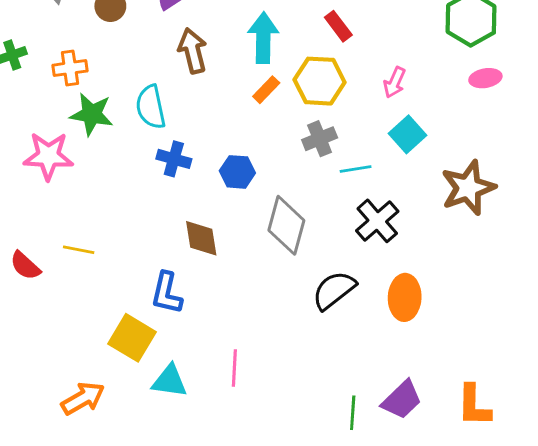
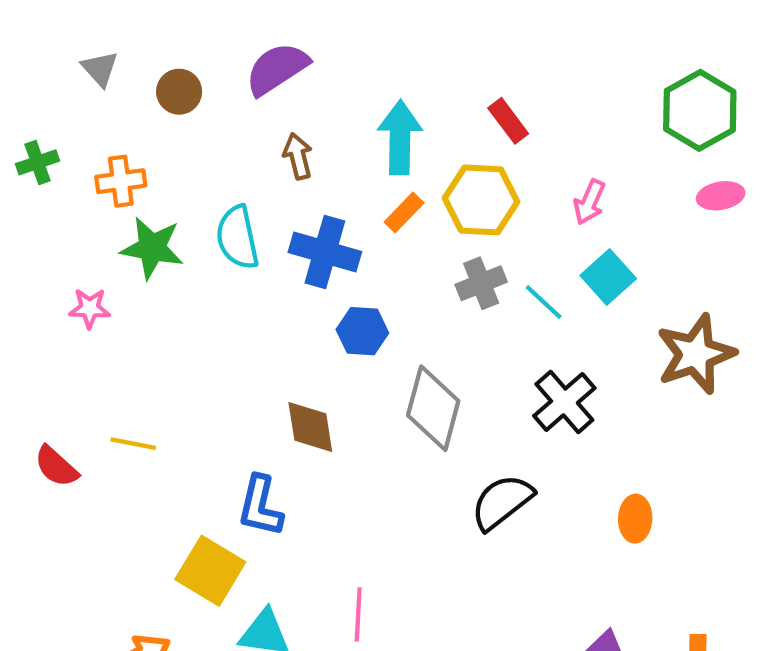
brown arrow: (193, 51) -> (298, 156), size x0.7
pink star: (48, 156) -> (90, 308), size x0.6
blue cross: (174, 159) -> (325, 252), moved, size x1.4
cyan line: (356, 169) -> (544, 302), moved, turned 52
orange ellipse: (405, 297) -> (635, 519), moved, size x0.7

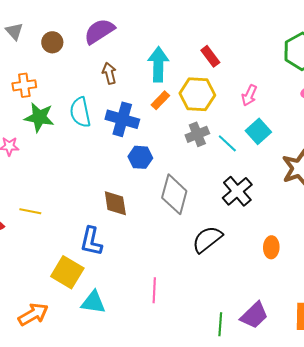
pink line: (358, 614) -> (154, 290), moved

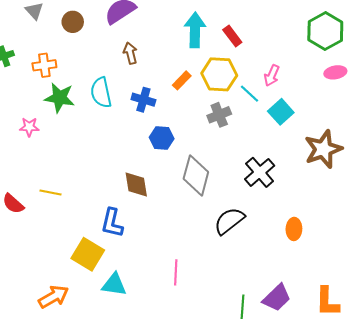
cyan arrow: (158, 64) -> (195, 30), moved
blue cross: (122, 119) -> (143, 100), size x0.7
cyan line: (227, 143) -> (249, 94), moved

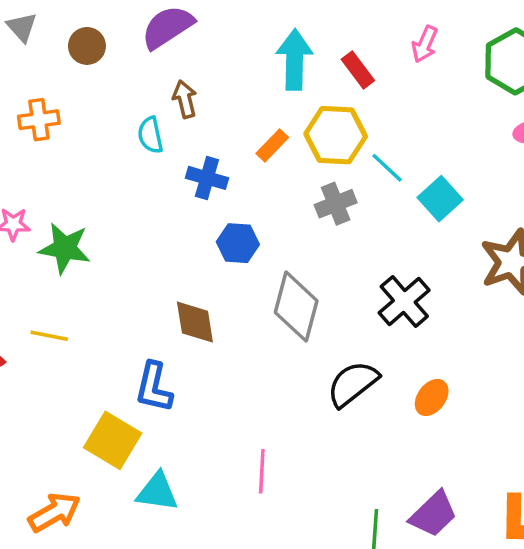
pink arrow: (272, 75) -> (425, 44), moved
cyan semicircle: (101, 93) -> (150, 135), moved, size x0.7
green star: (60, 98) -> (65, 248), moved
orange ellipse: (294, 229) -> (432, 397), moved, turned 35

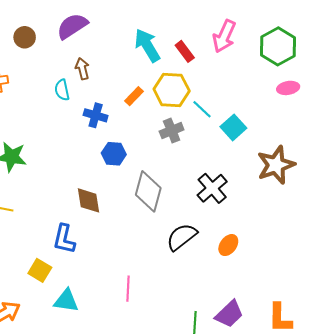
pink arrow: (425, 44) -> (224, 36), size x1.5
cyan arrow: (294, 60) -> (147, 45), turned -32
yellow square: (113, 440) -> (40, 270), size x0.7

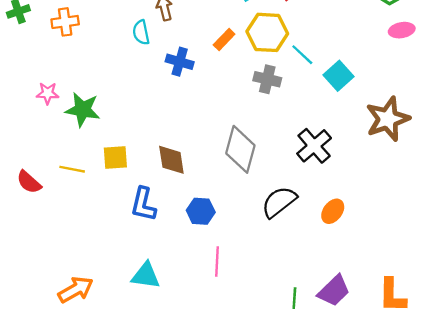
gray cross: (172, 131) -> (267, 79), turned 35
blue hexagon: (114, 154) -> (201, 211), moved
yellow square: (40, 270) -> (115, 158), moved, turned -35

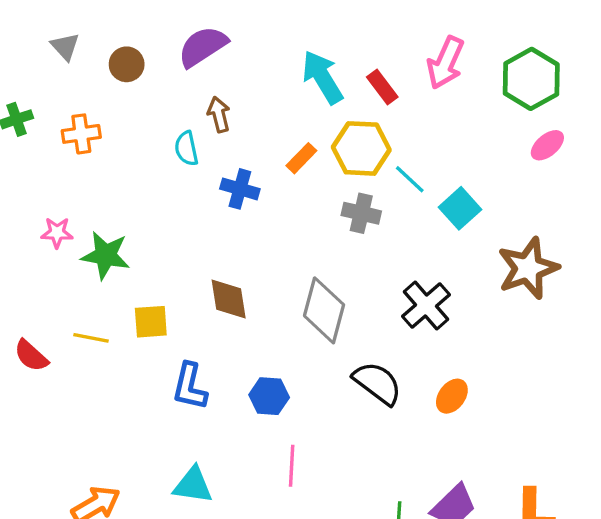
pink ellipse: (402, 30) -> (547, 145), turned -30
brown diamond: (171, 160) -> (229, 299), moved
black semicircle: (279, 202) -> (377, 383), turned 75

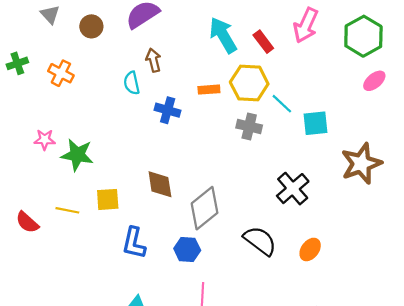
orange cross: (81, 134) -> (61, 73), turned 35
orange rectangle: (301, 158) -> (209, 90), turned 42
cyan square: (460, 208) -> (316, 123), turned 36
gray diamond: (324, 310) -> (205, 208), moved, turned 36

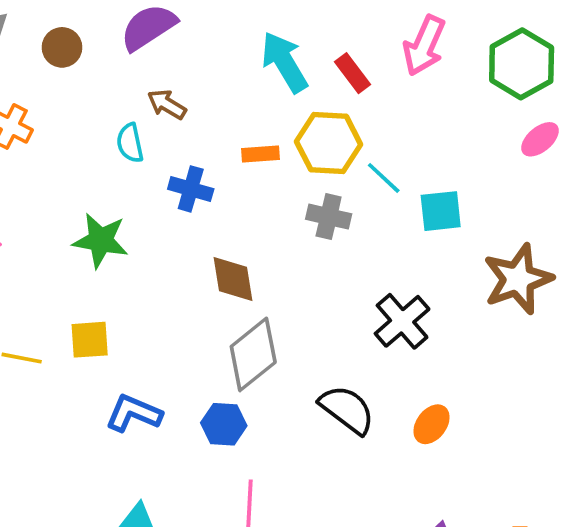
brown arrow: (153, 60) -> (167, 104), turned -45
green star: (77, 155) -> (101, 240), moved
brown diamond: (160, 184) -> (233, 279), moved
blue L-shape: (134, 243) -> (134, 413), turned 100

